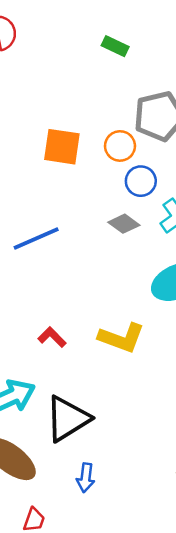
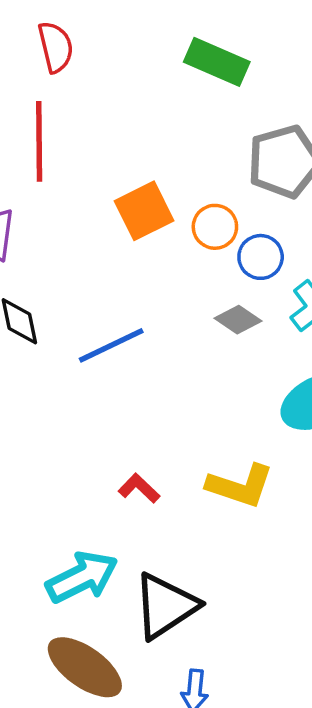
green rectangle: (115, 46) -> (217, 62), size x1.6
orange circle: (120, 146) -> (215, 227), moved
orange square: (62, 147) -> (144, 211), turned -33

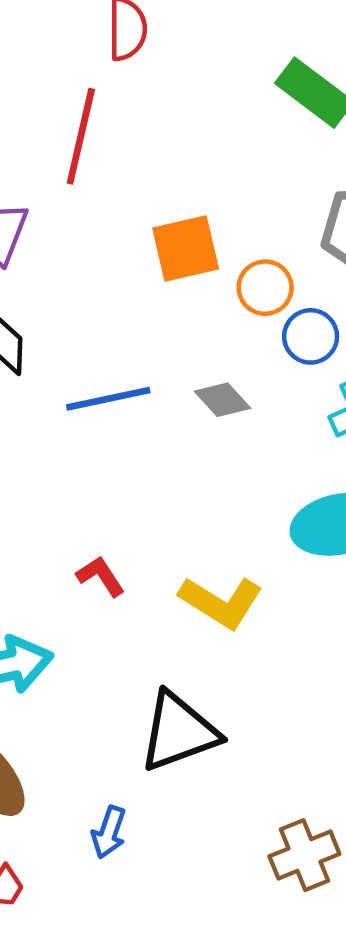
gray diamond: (238, 320) -> (223, 400), moved
black triangle: (165, 606) -> (179, 732), moved

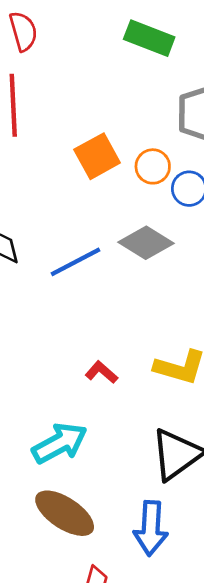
gray diamond: (223, 400) -> (146, 243), size x1.5
blue arrow: (109, 832) -> (151, 528), size x1.6

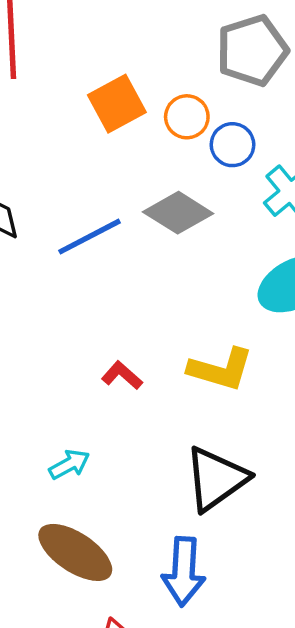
cyan arrow: (60, 443) -> (69, 464), size x0.6

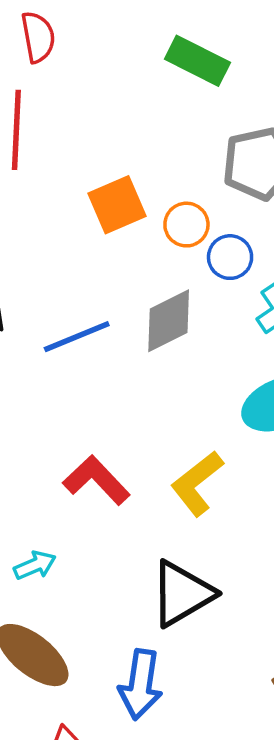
gray diamond: (178, 213) -> (169, 321), turned -64
yellow L-shape: (221, 369) -> (197, 483), turned 120
red L-shape: (122, 375) -> (96, 480), size x1.6

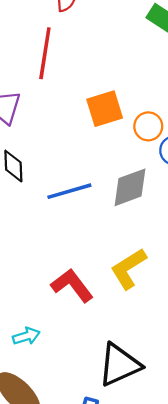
yellow L-shape: (197, 483) -> (128, 269), moved

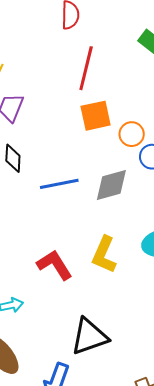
red line: (45, 53) -> (86, 68), moved
yellow L-shape: (128, 269) -> (104, 255), turned -39

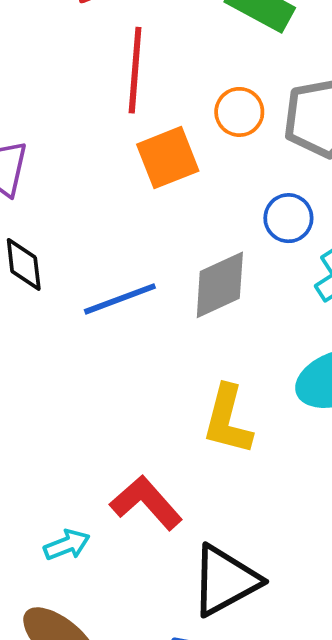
orange circle: (132, 134) -> (239, 112), moved
red L-shape: (55, 265) -> (146, 503), moved

